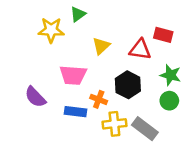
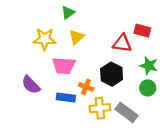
yellow star: (51, 30) -> (45, 39), moved
yellow triangle: (101, 46) -> (76, 37), moved

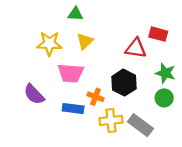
green triangle: (68, 12) -> (75, 14), turned 40

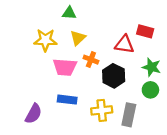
purple semicircle: (34, 94) -> (33, 114), moved, turned -108
orange cross: (96, 97) -> (91, 60), moved
gray rectangle: (140, 125) -> (129, 115), turned 65

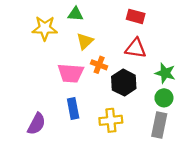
red rectangle: (145, 31) -> (136, 16), moved
yellow star: (45, 40) -> (45, 28), moved
blue rectangle: (67, 100) -> (73, 109), turned 72
gray rectangle: (129, 115) -> (159, 125), moved

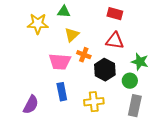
green circle: (164, 98) -> (130, 81), moved

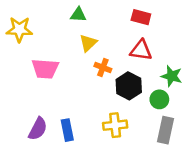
yellow star: (38, 24) -> (19, 29), moved
pink trapezoid: (60, 62) -> (45, 69), moved
blue rectangle: (62, 92) -> (67, 130), moved

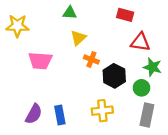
red triangle: (141, 50) -> (140, 42), moved

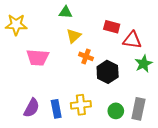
red rectangle: (125, 15) -> (112, 27), moved
green star: (152, 67) -> (144, 64), turned 30
green circle: (141, 88) -> (116, 111), moved
yellow cross: (102, 111) -> (81, 105), moved

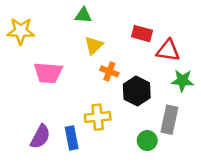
green star: (144, 64) -> (182, 81), turned 30
yellow cross: (81, 105) -> (98, 117), moved
gray rectangle: (138, 109) -> (169, 120), moved

